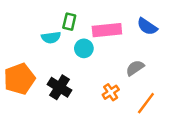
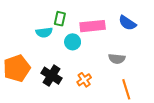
gray semicircle: (135, 68) -> (117, 59), turned -140
orange cross: (111, 92) -> (84, 80), moved
orange line: (146, 103) -> (126, 89), turned -54

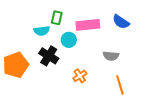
black cross: (51, 76) -> (49, 56), moved

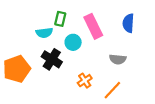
blue semicircle: (121, 22) -> (128, 23), turned 60
pink rectangle: (88, 25) -> (93, 26), turned 70
orange line: (120, 85) -> (112, 90), moved, turned 60

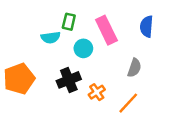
black cross: (52, 59) -> (69, 80), moved, turned 36
gray semicircle: (118, 59) -> (134, 68), turned -77

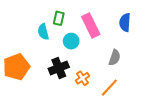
cyan semicircle: (51, 37) -> (43, 32), turned 84

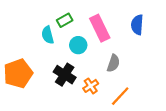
green rectangle: (59, 18) -> (65, 20), turned 48
gray semicircle: (115, 58) -> (113, 63), moved
black cross: (59, 68) -> (65, 75), turned -36

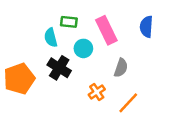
green rectangle: (65, 20) -> (69, 22), turned 35
black cross: (65, 75) -> (59, 68), moved

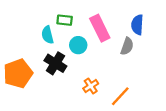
gray semicircle: (121, 68) -> (127, 46), moved

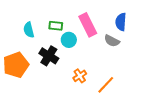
green rectangle: (65, 20) -> (56, 26), moved
cyan semicircle: (48, 35) -> (29, 30), moved
gray semicircle: (127, 46) -> (112, 41), turned 98

